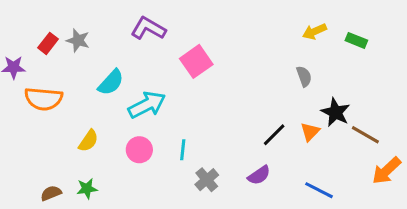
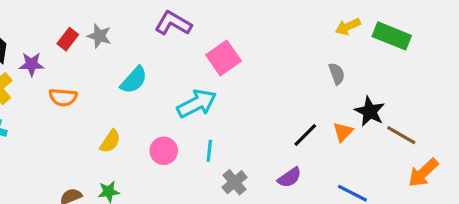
green rectangle: (356, 40) -> (392, 36), size x1.6
orange semicircle: (44, 99) -> (63, 97), size x0.7
cyan arrow: (147, 105) -> (197, 104), moved

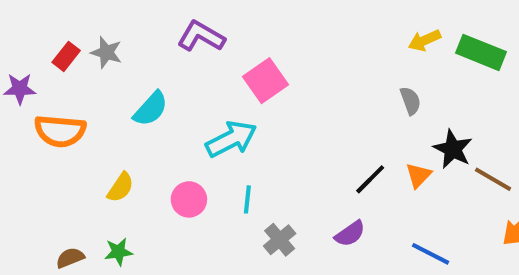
orange semicircle: (63, 97) -> (60, 131), size x1.4

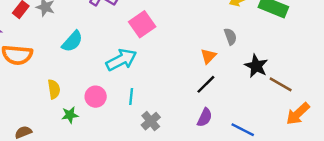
orange triangle: (419, 175) -> (208, 56), moved
yellow semicircle: (120, 187) -> (54, 89), turned -42
purple semicircle: (350, 234) -> (205, 117), moved, turned -30
green star: (118, 252) -> (70, 115), moved

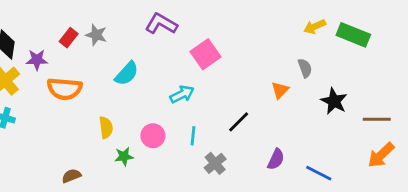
cyan arrow: (121, 60) -> (182, 94), size x0.7
black line: (206, 84) -> (239, 122), moved
brown line: (281, 84) -> (377, 119), moved, turned -30

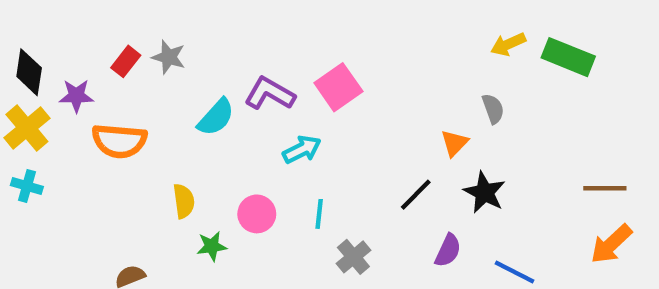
purple L-shape: (161, 24) -> (270, 94), moved
black star: (334, 101) -> (484, 192), moved
black line: (239, 122) -> (416, 195), moved

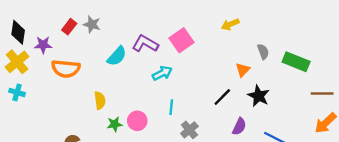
yellow arrow: (508, 44) -> (230, 24), moved
green rectangle: (568, 57) -> (296, 62), moved
pink circle: (257, 214) -> (137, 121), moved

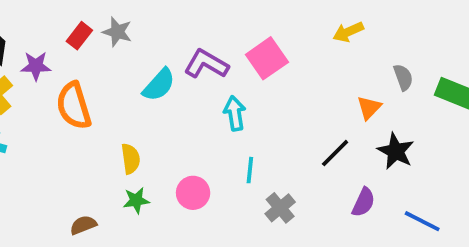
orange semicircle: (66, 69) -> (74, 106), turned 68
cyan arrow: (162, 73) -> (235, 113), turned -72
green star: (115, 124) -> (136, 200), moved

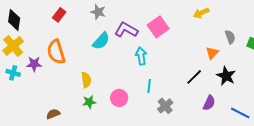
gray star: (117, 32) -> (98, 12), moved
purple star: (36, 66) -> (34, 64), moved
brown semicircle: (83, 225) -> (53, 114), moved

